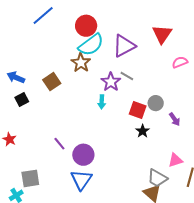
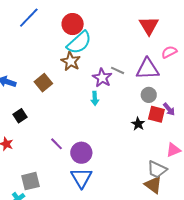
purple triangle: (124, 46) -> (148, 69), moved, turned 30
black square: (22, 99) -> (20, 116), moved
red square: (138, 110) -> (156, 114), moved

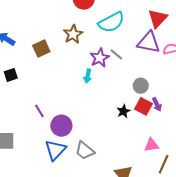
cyan semicircle: (79, 43) -> (111, 22), moved
purple triangle: (148, 69) -> (149, 42), moved
gray trapezoid: (157, 169) -> (85, 151), moved

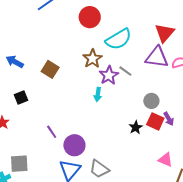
brown star: (73, 34) -> (92, 59), moved
brown square: (41, 48) -> (50, 69), turned -30
pink triangle: (151, 145) -> (165, 160), turned 35

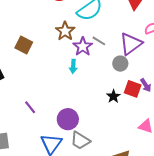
purple triangle: (157, 57) -> (131, 44), moved, turned -40
gray circle: (151, 101) -> (120, 64), moved
purple circle: (74, 145) -> (68, 119), moved

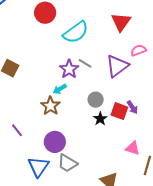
brown star: (65, 31) -> (50, 106), moved
gray circle: (120, 64) -> (96, 100), moved
cyan arrow: (73, 66) -> (60, 89), turned 56

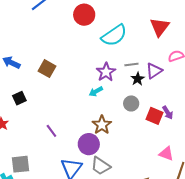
gray line: (85, 63) -> (131, 64), moved, turned -40
purple triangle: (117, 66) -> (154, 71), size x0.7
brown star: (50, 106) -> (102, 125), moved
black star: (100, 119) -> (138, 79), moved

